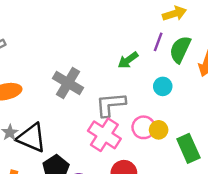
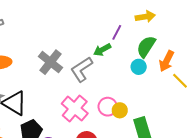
purple line: (158, 42) -> (117, 32), moved
cyan circle: (163, 86) -> (139, 67), moved
gray L-shape: (111, 104) -> (82, 69), moved, turned -36

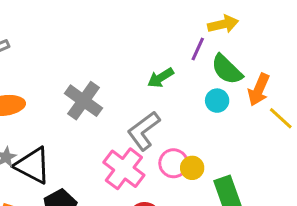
purple line: (117, 32) -> (198, 49), moved
green semicircle: (146, 47) -> (227, 69), turned -75
gray L-shape: (82, 69) -> (144, 131), moved

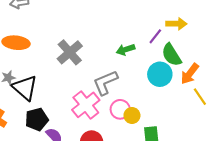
cyan circle: (217, 101) -> (160, 74), size x1.5

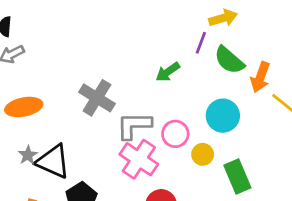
cyan circle: (160, 74) -> (223, 116), moved
gray L-shape: (105, 83) -> (134, 126), moved, turned 40
pink circle: (120, 109) -> (175, 134), moved

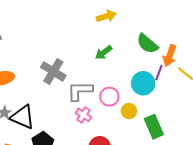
yellow arrow: (223, 18) -> (106, 16), moved
purple line: (201, 43) -> (159, 73), moved
pink cross: (139, 159) -> (84, 115), size x0.6

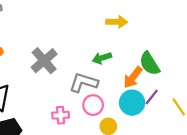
orange arrow: (170, 56) -> (133, 77), moved
gray L-shape: (80, 91) -> (84, 83), moved
pink cross: (84, 115) -> (61, 115), turned 35

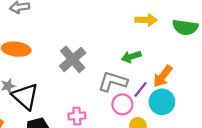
green semicircle: (149, 64) -> (185, 27), moved, turned -50
purple line: (152, 97) -> (140, 89), moved
pink cross: (61, 115) -> (77, 116), moved

